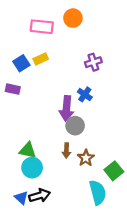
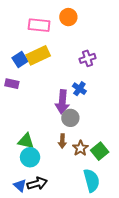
yellow rectangle: (41, 59) -> (38, 55), size x1.6
green square: (114, 171) -> (100, 151), moved

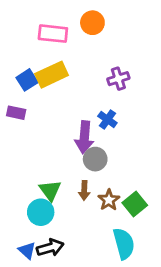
green triangle: (26, 141) -> (50, 190), moved, turned 42

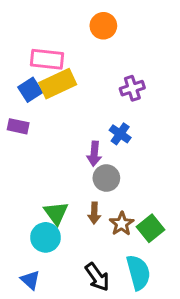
pink rectangle: (53, 34) -> (47, 59), moved
purple arrow: (84, 137) -> (94, 154), size x0.7
black arrow: (50, 248) -> (97, 277), moved, turned 70

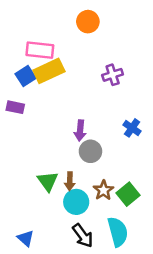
blue cross: (120, 134) -> (132, 128), moved
brown arrow: (94, 213) -> (70, 181), moved
cyan circle: (46, 237) -> (76, 202), moved

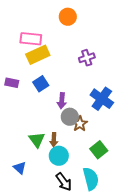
blue square: (26, 76) -> (41, 84), moved
blue cross: (132, 128) -> (102, 99), size x1.6
brown star: (103, 190) -> (80, 124), moved
blue triangle: (26, 238) -> (20, 168), moved

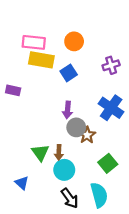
orange circle: (68, 17) -> (74, 41), moved
yellow rectangle: (38, 55) -> (41, 60), turned 35
purple cross: (87, 58) -> (111, 65), moved
blue square: (41, 84) -> (69, 73), moved

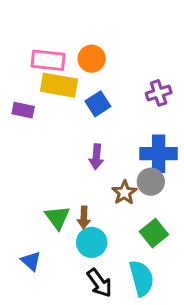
orange circle: (74, 41) -> (92, 59), moved
purple rectangle: (13, 90) -> (23, 110), moved
blue cross: (111, 108) -> (159, 154), turned -35
gray circle: (76, 127) -> (151, 182), moved

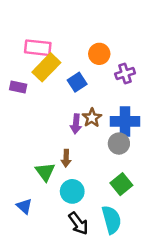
orange circle: (92, 59) -> (99, 54), moved
yellow rectangle: (59, 85) -> (46, 67), turned -56
brown star: (124, 193) -> (92, 118), moved
brown arrow: (84, 217) -> (66, 158), moved

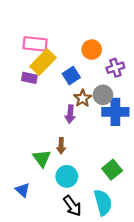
purple rectangle: (18, 87) -> (29, 78), moved
brown star: (92, 118) -> (83, 98), moved
gray circle: (119, 144) -> (103, 95), moved

